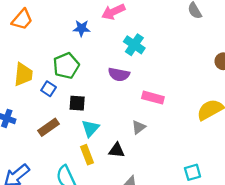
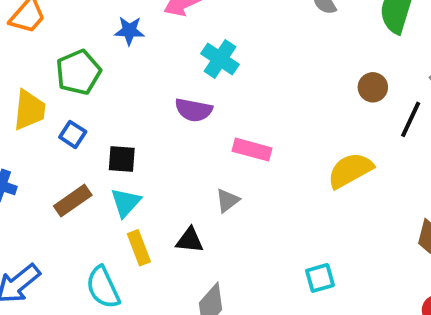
green pentagon: (66, 66) -> (78, 72), moved
cyan triangle: (90, 128) -> (126, 202), moved

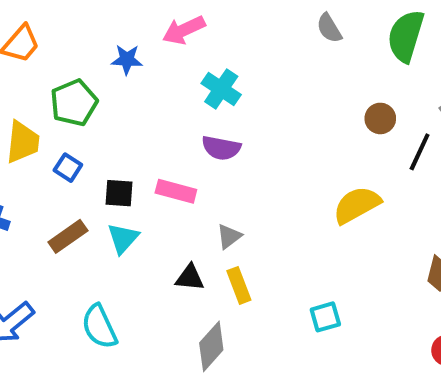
purple semicircle: (194, 110) -> (221, 148), moved
pink rectangle: (252, 150) -> (176, 191), moved
yellow rectangle: (139, 248) -> (239, 285), moved

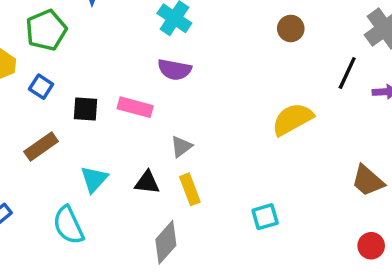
brown circle: (380, 118) -> (291, 29), moved
cyan triangle: (123, 238) -> (94, 179), moved

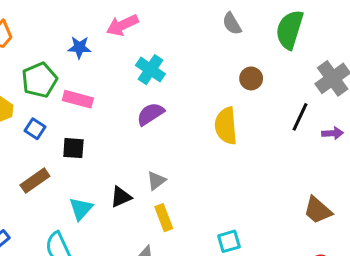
purple semicircle: (174, 70) -> (150, 114), turned 136
pink rectangle: (135, 107) -> (78, 99), moved
yellow semicircle: (292, 119) -> (226, 126), moved, turned -66
black triangle: (147, 182) -> (121, 197), moved, turned -30

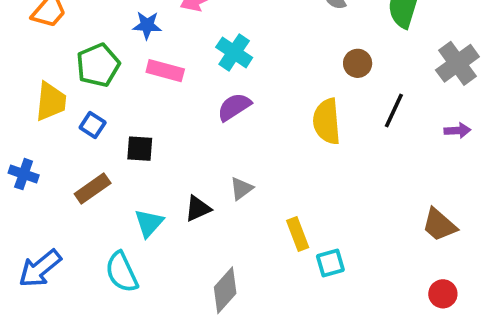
pink rectangle: (78, 99) -> (165, 71), moved
black line: (300, 117) -> (394, 111), moved
yellow rectangle: (164, 218) -> (298, 234), moved

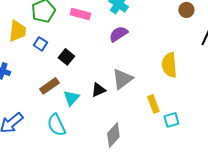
yellow semicircle: (327, 121) -> (169, 65), moved
black square: (140, 149) -> (66, 57), turned 35
brown rectangle: (93, 189) -> (49, 86), moved
gray triangle: (241, 189) -> (122, 79), size x1.6

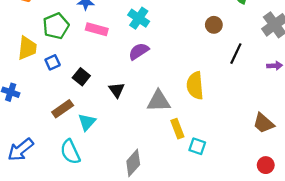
blue square: (40, 44) -> (53, 62), turned 32
gray triangle: (122, 79) -> (159, 101), moved, turned 35
black triangle: (98, 90) -> (117, 90), moved, turned -42
cyan square: (171, 120) -> (197, 146), turned 35

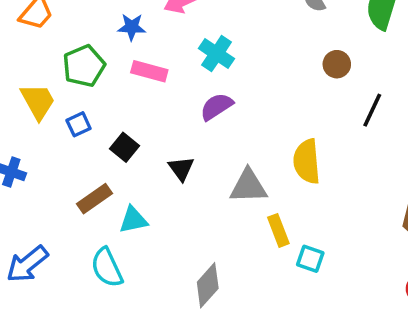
yellow trapezoid: (27, 48) -> (38, 101), turned -35
cyan triangle: (87, 122) -> (133, 220), turned 36

